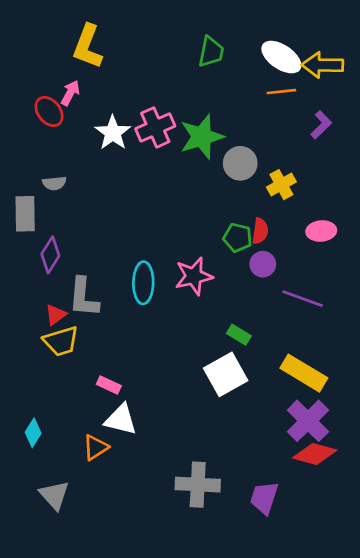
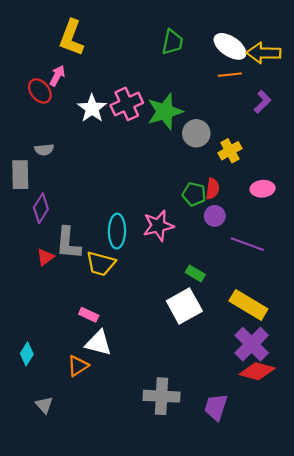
yellow trapezoid: (61, 341) -> (101, 264), moved, turned 32
gray triangle: (54, 495) -> (44, 405), size x0.7

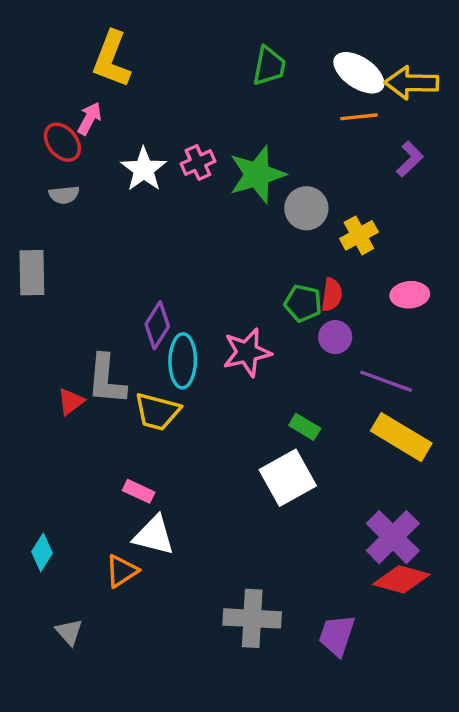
pink cross: (127, 104) -> (198, 163), size x0.7
gray semicircle: (44, 150) -> (64, 195), moved
purple diamond: (41, 208) -> (157, 325), moved
yellow rectangle: (248, 305) -> (401, 437), moved

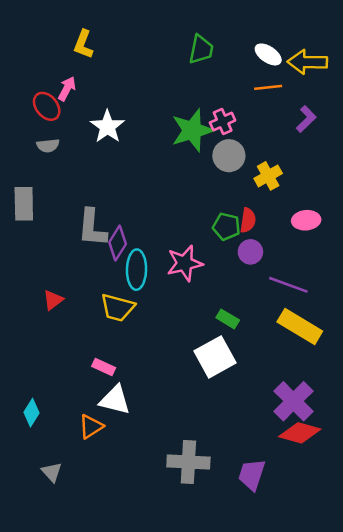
yellow L-shape: (111, 59) -> (83, 44), size x0.7
white ellipse: (359, 73) -> (268, 54), size x0.7
pink cross: (198, 163) -> (223, 122), moved
gray L-shape: (106, 379) -> (92, 228), moved

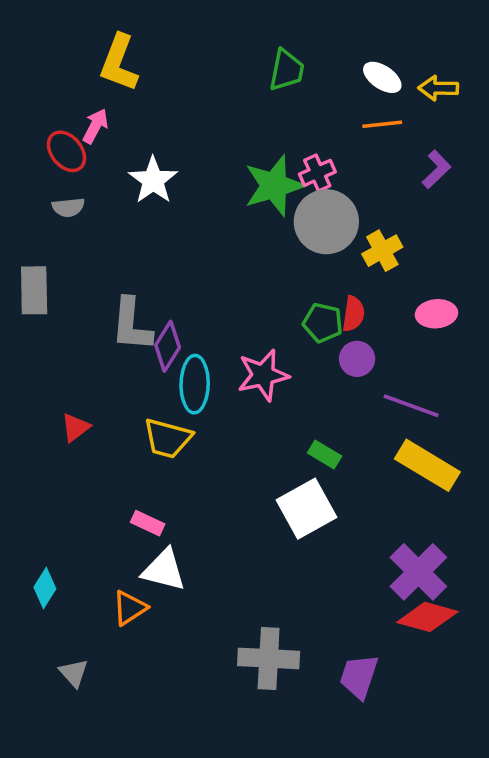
yellow L-shape: (83, 44) -> (119, 63), size x1.4
yellow arrow: (307, 62) -> (438, 88), size x0.7
gray circle: (229, 156) -> (326, 222), size x1.4

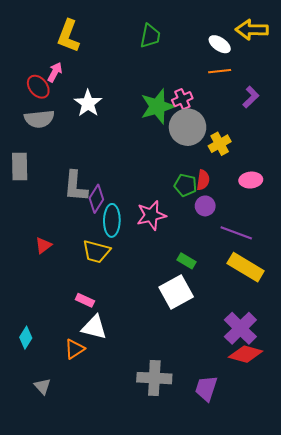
green trapezoid: (287, 70) -> (150, 36), moved
yellow arrow: (438, 88) -> (252, 30), moved, size x1.4
gray semicircle: (68, 207) -> (39, 119), size x1.6

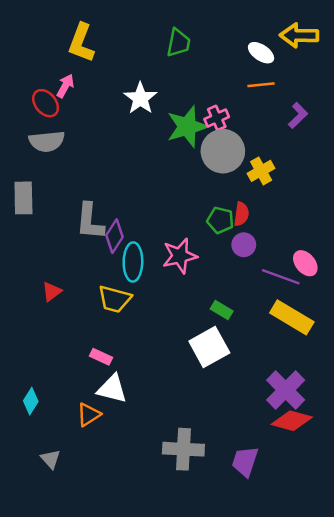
white star: (88, 103) -> (140, 98), moved
pink ellipse: (251, 180) -> (305, 263), moved, turned 55

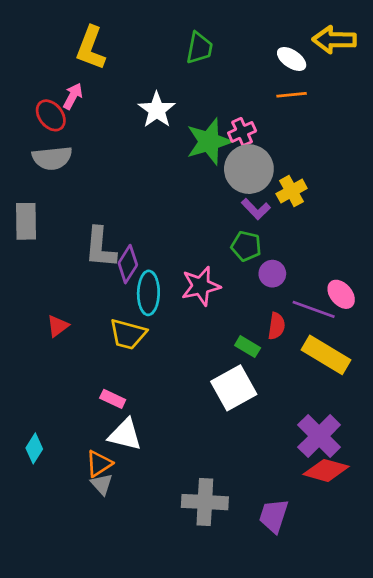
purple L-shape: (298, 115) -> (256, 209), moved, turned 90
red semicircle: (241, 214) -> (276, 326), moved
gray triangle: (50, 459) -> (102, 484), moved

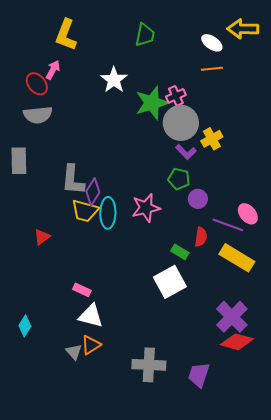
yellow trapezoid: (128, 334) -> (85, 211), moved
orange triangle: (99, 464) -> (91, 345), moved

